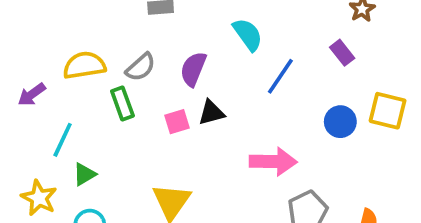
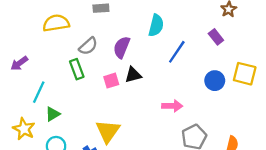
cyan semicircle: (248, 34) -> (156, 25), turned 50
yellow semicircle: (84, 65) -> (56, 23), moved
pink arrow: (273, 162) -> (172, 106), size x0.7

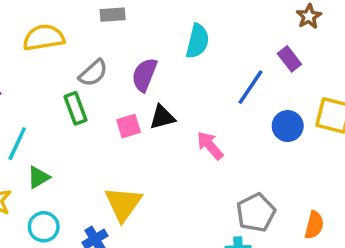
blue line: (177, 52) -> (251, 87), moved
pink arrow: (172, 106) -> (210, 145), moved, turned -132

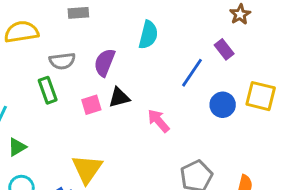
gray semicircle: (93, 73) -> (62, 61), turned 35

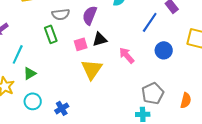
blue circle: (223, 105) -> (164, 50), moved
yellow triangle: (87, 169) -> (92, 69), moved

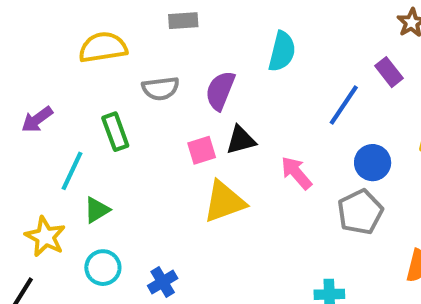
green rectangle: (51, 34) -> (115, 132), moved
yellow triangle: (92, 69) -> (224, 202), turned 35
gray pentagon: (153, 93) -> (360, 212), moved

